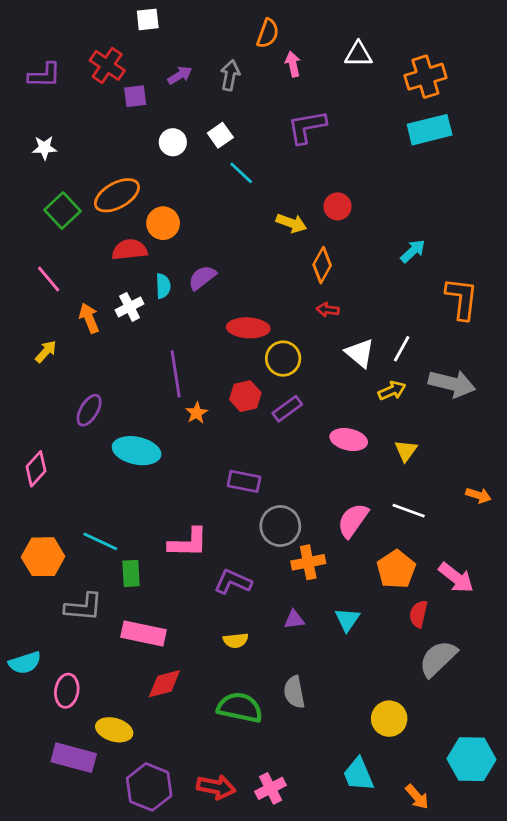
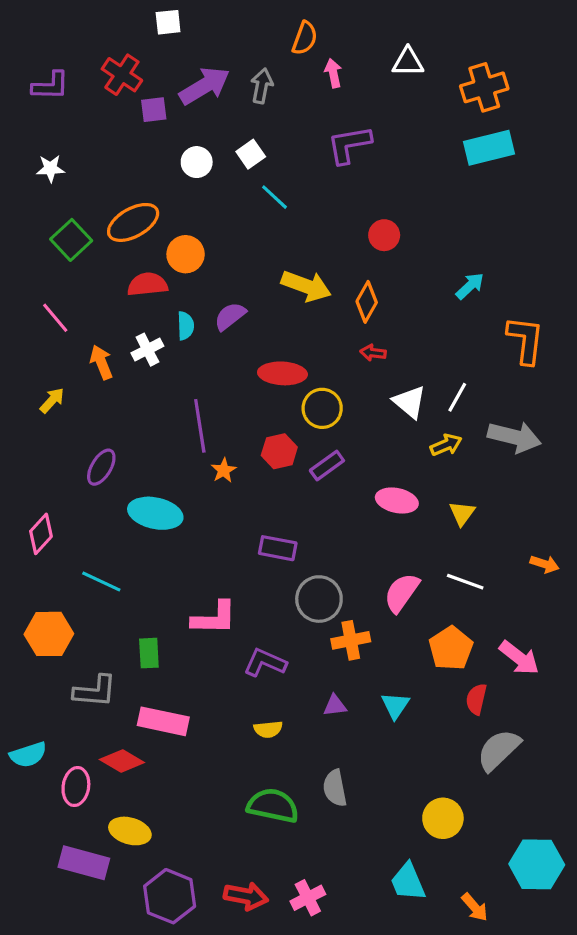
purple arrow: (180, 75) -> (205, 86), size x1.8
yellow arrow: (291, 223) -> (306, 286), moved, size x1.4
cyan line: (100, 541) -> (101, 582), moved
red diamond: (164, 684) -> (122, 761), moved, turned 45

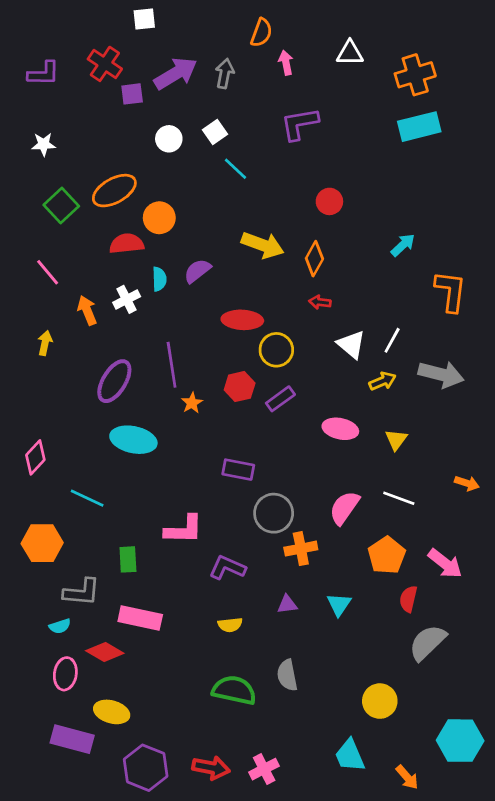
yellow arrow: (52, 400) -> (45, 343), turned -30
purple ellipse: (101, 467) -> (114, 381), moved, size x1.4
cyan semicircle: (28, 755) -> (60, 626), moved, size x0.7

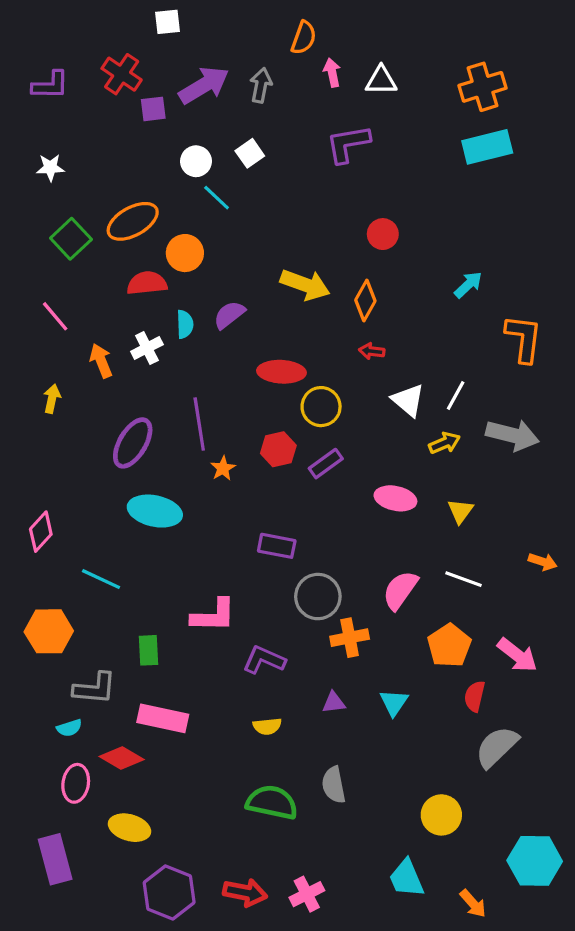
white triangle: (350, 53) -> (381, 80), moved
cyan line: (236, 169) -> (217, 198), moved
purple rectangle: (72, 739) -> (55, 859), moved, turned 60

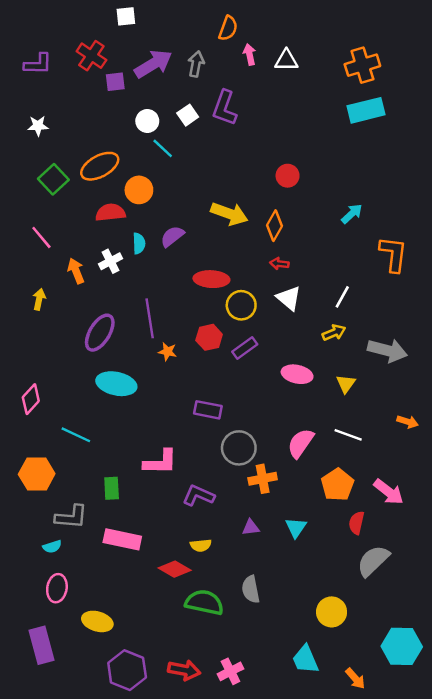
purple L-shape: (348, 144) -> (225, 108), moved, turned -60
white triangle: (408, 400) -> (289, 298), moved
gray arrow: (513, 435) -> (387, 350), moved
orange star: (223, 468) -> (167, 352), turned -30
red diamond: (122, 758) -> (175, 569), moved

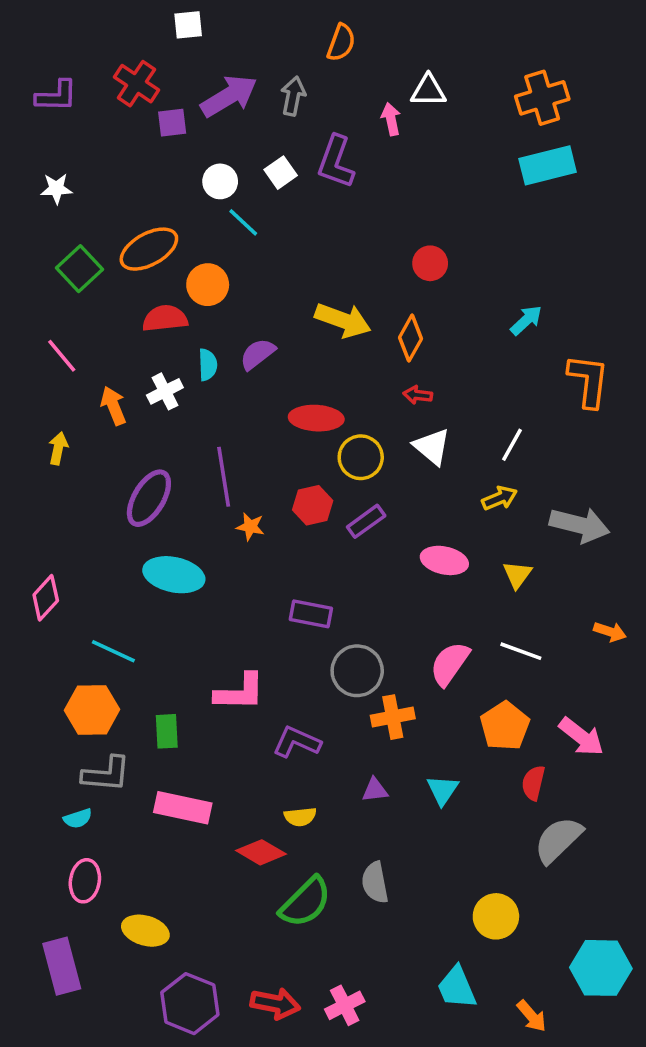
pink arrow: (250, 54) -> (391, 119), moved
orange hexagon: (37, 474) -> (92, 710), moved
green semicircle: (204, 602) -> (306, 902), turned 123

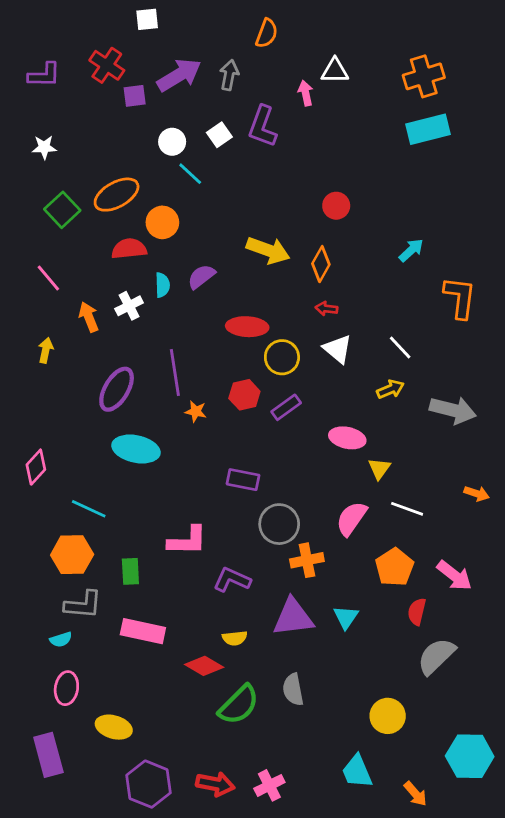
white line: (512, 445) -> (400, 348), turned -72
yellow triangle: (517, 575) -> (379, 468), moved
purple triangle: (375, 790) -> (293, 617), size x2.0

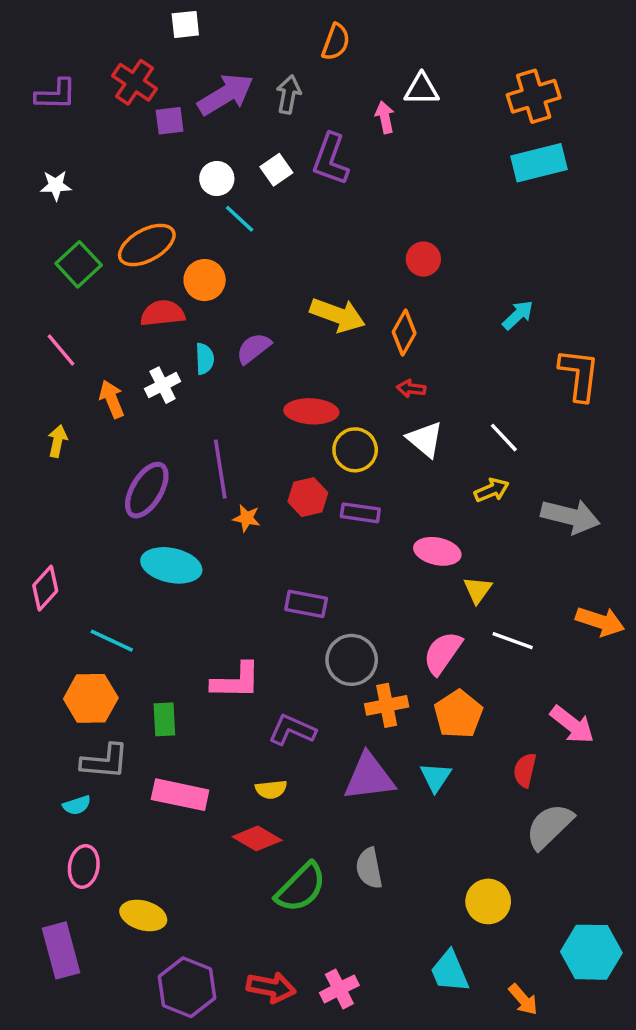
purple rectangle: (286, 407) -> (360, 513), turned 44
orange arrow: (477, 493) -> (600, 621), size x1.5
orange pentagon: (395, 567) -> (458, 714), moved
yellow semicircle: (235, 638) -> (271, 789), moved

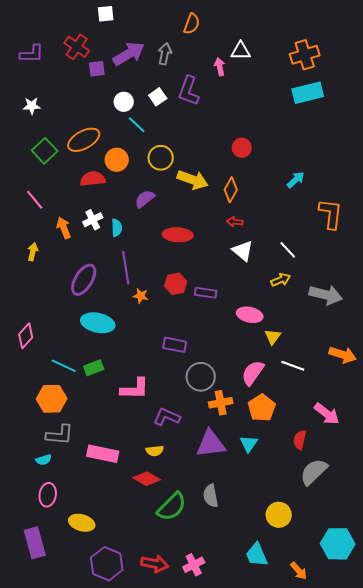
cyan semicircle: (205, 359) -> (117, 228), moved
yellow circle: (355, 450) -> (161, 158), moved
green rectangle: (164, 719) -> (94, 368), moved, turned 72

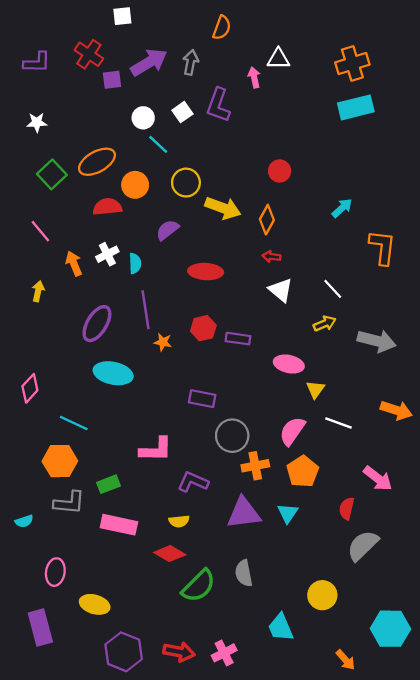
green rectangle: (94, 368) -> (109, 484), moved
cyan semicircle: (44, 460) -> (24, 521), moved
cyan trapezoid: (257, 555) -> (281, 628), moved

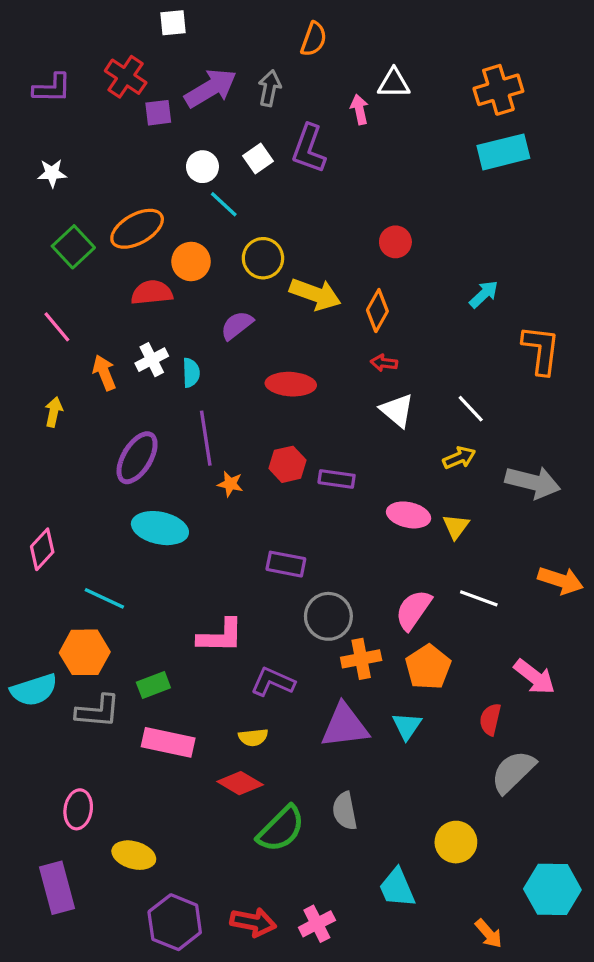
yellow triangle: (315, 389) -> (456, 526), moved
cyan semicircle: (24, 521) -> (34, 690), moved, size x1.8

